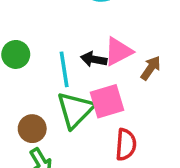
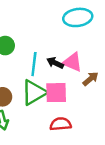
pink triangle: (118, 51) -> (72, 62), turned 35
red semicircle: (126, 145) -> (61, 124), turned -115

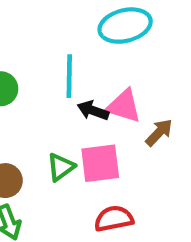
cyan line: (34, 64) -> (69, 76), moved
green triangle: (34, 92) -> (61, 167), size x0.6

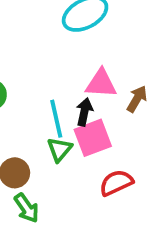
cyan line: (69, 76) -> (56, 119), moved
black arrow: (93, 110) -> (84, 112), moved, turned 96

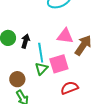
brown arrow: (137, 99) -> (83, 45), size x1.5
black arrow: (84, 112) -> (25, 41), moved

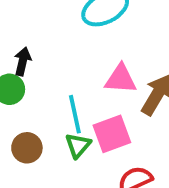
black arrow: (25, 41) -> (23, 61), moved
brown circle: (17, 79) -> (27, 148), moved

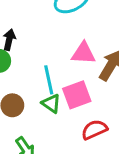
green triangle: (78, 145) -> (51, 104), turned -36

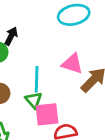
pink square: (77, 95) -> (47, 114), moved

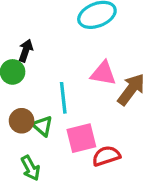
green triangle: (34, 100) -> (43, 126), moved

